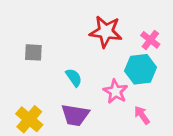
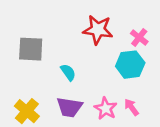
gray square: (33, 52) -> (31, 49), size x1.5
pink star: (115, 91) -> (106, 109), moved

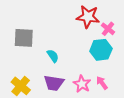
red star: (98, 30) -> (88, 17), moved

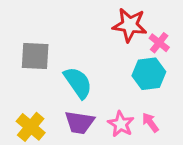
cyan semicircle: (53, 56) -> (78, 83), size x1.6

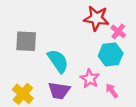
pink star: (121, 124) -> (90, 79), moved

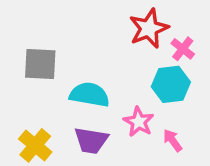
red star: (96, 18) -> (149, 28), turned -30
cyan semicircle: (58, 61) -> (89, 95), turned -45

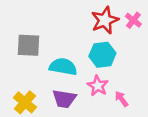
pink cross: (183, 49) -> (133, 20), moved
cyan hexagon: (171, 84) -> (102, 55), moved

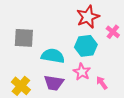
pink cross: (133, 20) -> (113, 32), moved

